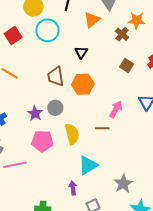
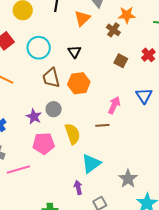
cyan circle: (47, 30) -> (39, 48), moved

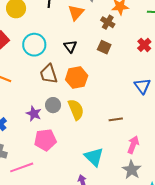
brown square: (121, 61) -> (104, 47), moved
pink arrow: (114, 105) -> (133, 145), moved
brown line: (102, 125) -> (116, 119), moved
yellow semicircle: (73, 134) -> (76, 110), moved
cyan triangle: (91, 164) -> (94, 157), turned -35

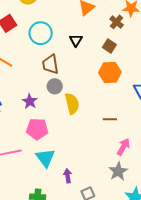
orange hexagon: (77, 78) -> (110, 73), moved
gray circle: (53, 105) -> (55, 86), moved
cyan triangle: (94, 157) -> (45, 158), moved

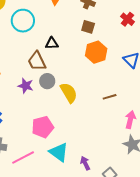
cyan circle: (41, 33) -> (23, 21), moved
black triangle: (76, 40) -> (52, 43), moved, turned -48
purple star: (30, 101) -> (26, 86), moved

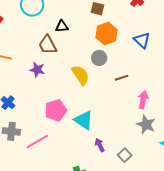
gray circle: (47, 81) -> (99, 58), moved
cyan triangle: (59, 152) -> (84, 120), moved

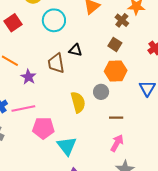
purple star: (37, 70) -> (28, 77), moved
pink arrow: (143, 100) -> (117, 143), moved
pink line: (37, 142) -> (23, 109), moved

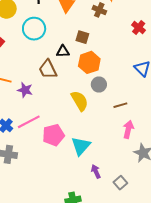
brown square: (115, 44) -> (82, 37), moved
orange hexagon: (116, 71) -> (89, 62), moved
cyan triangle: (67, 146) -> (81, 146), turned 35

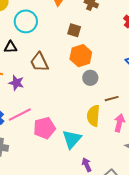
black triangle: (63, 51) -> (11, 47), moved
yellow semicircle: (80, 101) -> (93, 116), moved, turned -145

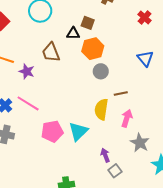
black triangle: (11, 47) -> (73, 33), moved
pink line: (20, 115) -> (28, 103), turned 55
pink pentagon: (44, 128) -> (52, 131), moved
purple arrow: (87, 165) -> (105, 155), moved

